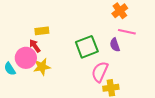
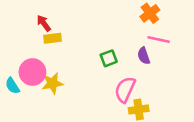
red arrow: (35, 46) -> (44, 23), moved
green square: (87, 47) -> (109, 58), size x0.6

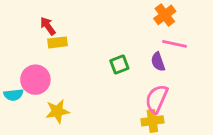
yellow star: (52, 83) -> (57, 111), moved
cyan semicircle: (12, 86) -> (13, 95), turned -63
pink semicircle: (125, 90) -> (157, 99), moved

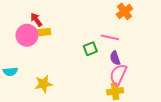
pink line: (174, 44) -> (110, 37), moved
purple semicircle: (158, 62) -> (115, 58), moved
pink circle: (35, 80) -> (27, 35), moved

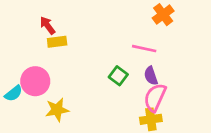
pink circle: (27, 35) -> (35, 81), moved
green square: (90, 49) -> (118, 76), moved, turned -32
cyan semicircle: (10, 72) -> (13, 93), turned -32

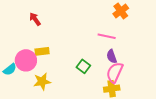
yellow rectangle: (57, 42) -> (42, 51), moved
green square: (118, 76) -> (83, 66), moved

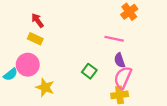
yellow rectangle: (42, 51) -> (35, 39), moved, turned 32
yellow star: (42, 82) -> (45, 87), turned 30

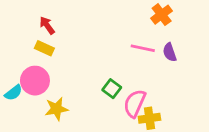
purple semicircle: (120, 60) -> (170, 52), moved
pink semicircle: (123, 78) -> (135, 103), moved
yellow star: (45, 87) -> (57, 109), turned -30

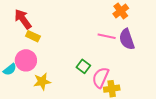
red arrow: (47, 25) -> (23, 19), moved, size x1.5
purple semicircle: (170, 52) -> (127, 39), size x1.5

